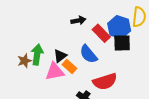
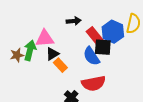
black square: (122, 43) -> (103, 47), moved
blue semicircle: (88, 54) -> (91, 56), moved
pink triangle: (55, 72) -> (45, 39), moved

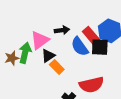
black arrow: (74, 21) -> (62, 30), moved
pink triangle: (45, 39) -> (40, 40), turned -30
blue semicircle: (91, 56) -> (80, 47), moved

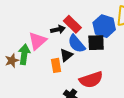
red rectangle: (91, 36) -> (72, 24), moved
black triangle: (48, 56) -> (66, 55), moved
orange rectangle: (57, 67) -> (56, 65), turned 40

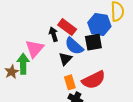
black arrow: (58, 29) -> (53, 34), turned -88
orange rectangle: (56, 65) -> (70, 82), moved

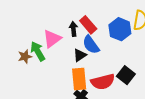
black square: (93, 42) -> (126, 75), moved, turned 36
green arrow: (23, 64) -> (38, 51), turned -42
orange rectangle: (70, 82) -> (79, 79), size x1.5

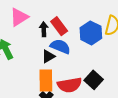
pink triangle: (52, 39) -> (19, 17), moved
blue semicircle: (91, 45) -> (60, 47), turned 144

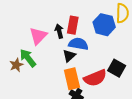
pink triangle: (19, 17) -> (38, 36), moved
red rectangle: (59, 26) -> (73, 25), turned 60

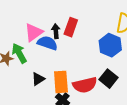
blue hexagon: (104, 25) -> (110, 45), moved
blue semicircle: (78, 44) -> (47, 43), moved
black triangle: (69, 56) -> (38, 79), moved

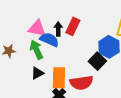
pink triangle: (34, 32) -> (37, 28), turned 42
green arrow: (19, 53) -> (36, 50), moved
black square: (108, 79) -> (97, 61), moved

